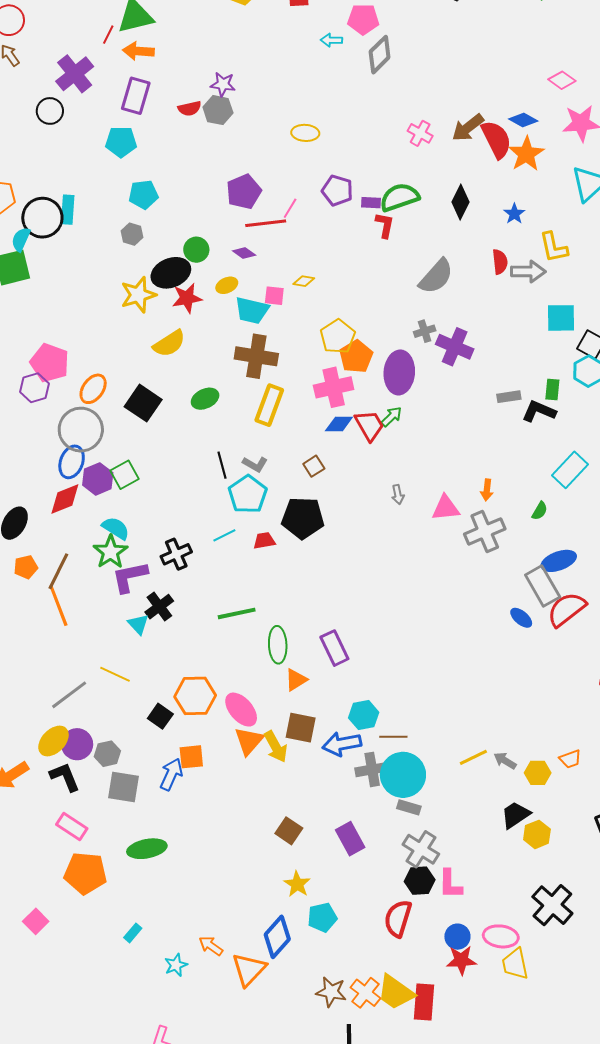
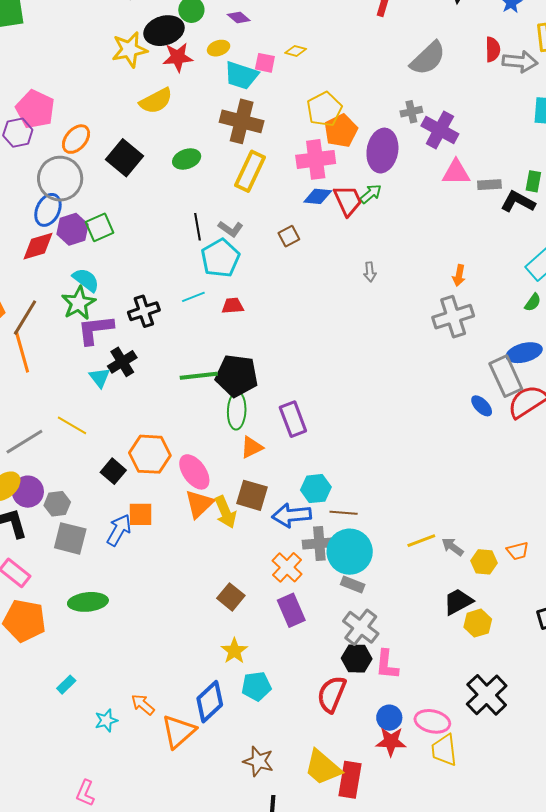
pink triangle: (446, 508) -> (456, 172), moved
green semicircle: (540, 511) -> (533, 302), moved
black pentagon: (303, 518) -> (237, 376), moved
orange cross: (366, 993) -> (287, 567), moved

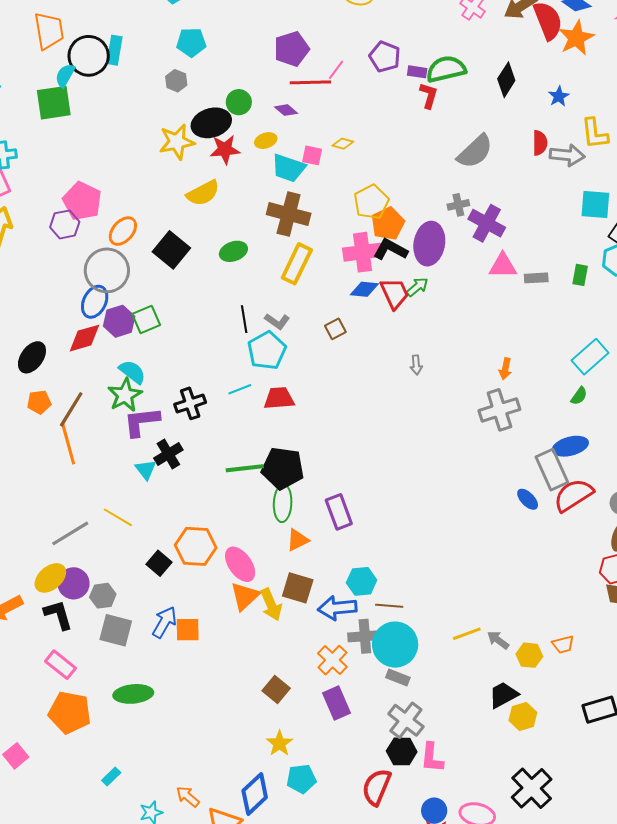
black L-shape: (518, 202) -> (390, 250), moved
red trapezoid: (233, 306) -> (279, 398), size x1.4
orange square: (141, 514) -> (188, 630), moved

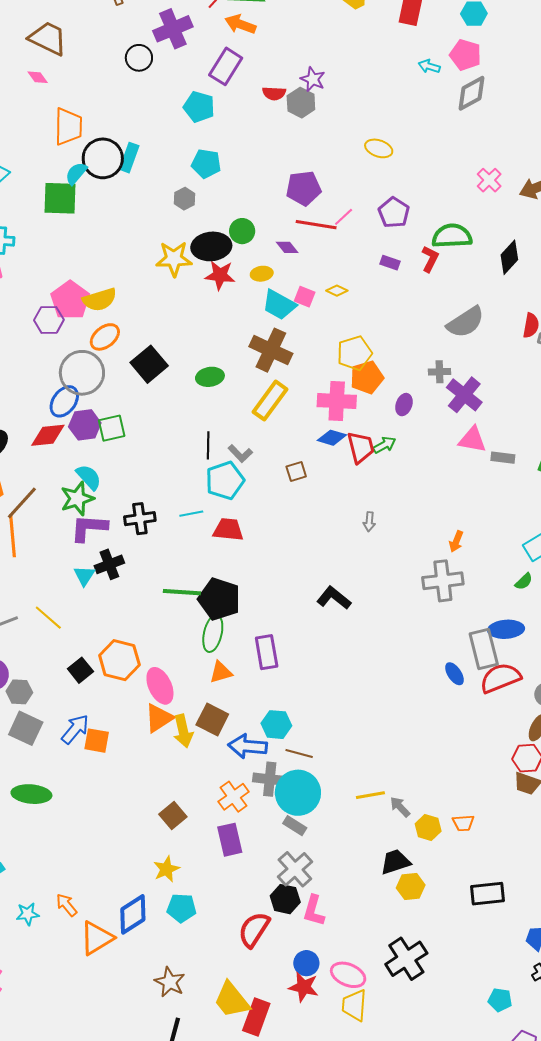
purple rectangle: (417, 72) -> (390, 263), moved
yellow semicircle: (203, 193) -> (100, 300), moved
purple ellipse: (429, 244) -> (404, 405), size x0.5
black L-shape: (390, 250) -> (334, 598), moved

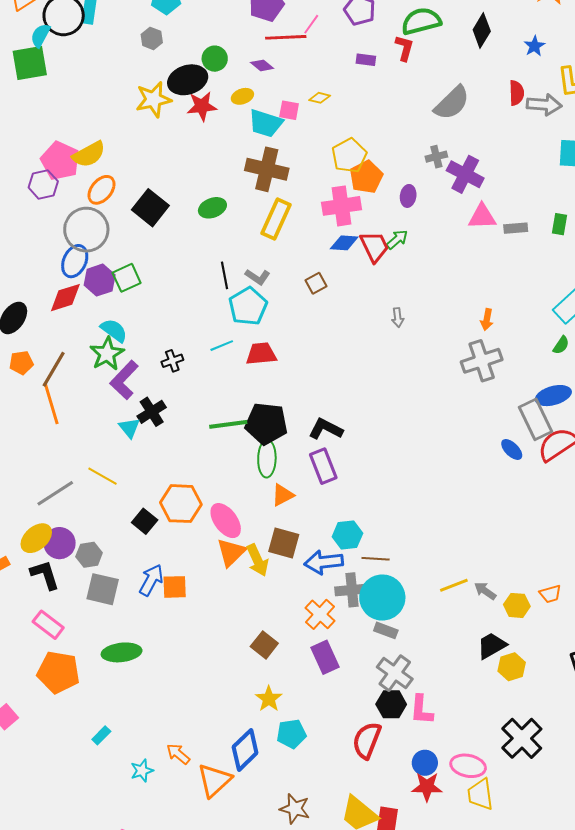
black cross: (140, 519) -> (172, 361), size x0.7
purple L-shape: (89, 528) -> (124, 380), turned -39
black L-shape: (334, 598) -> (326, 429), moved

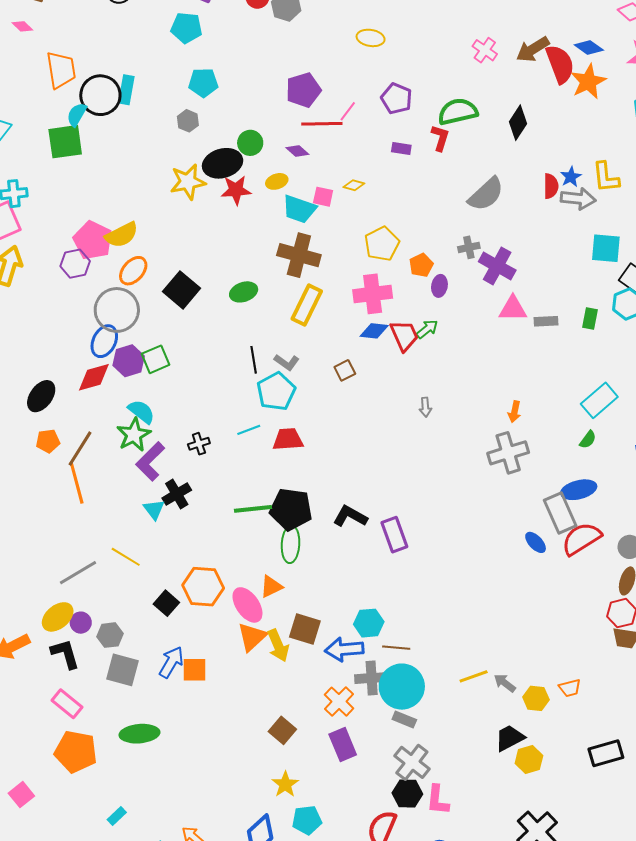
blue star: (534, 46) -> (571, 177), moved
orange pentagon: (366, 177) -> (421, 265), moved, size x0.7
purple rectangle: (323, 466) -> (394, 535), moved
orange triangle: (283, 495) -> (271, 587), moved
purple circle: (60, 543) -> (81, 623), size x0.7

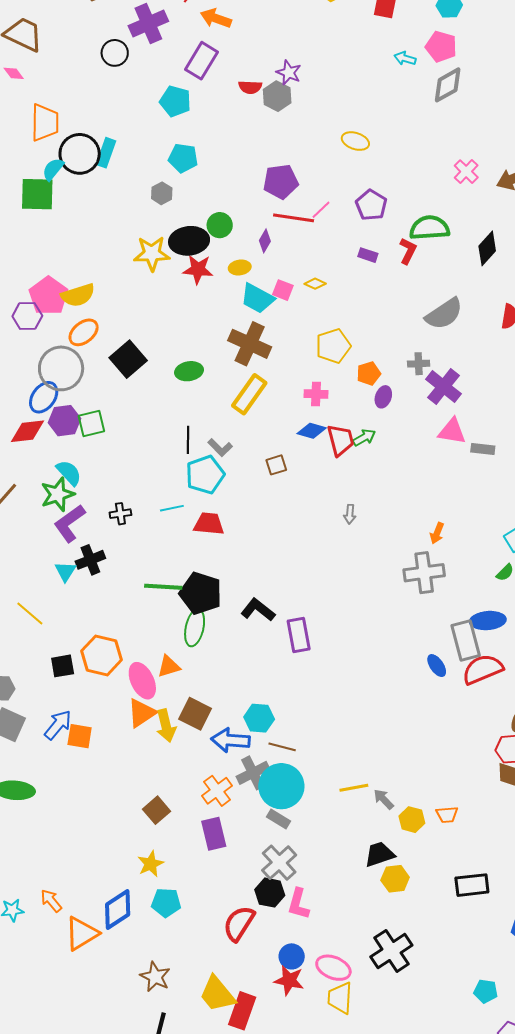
purple diamond: (297, 151) -> (265, 241), turned 70
pink cross: (373, 294) -> (316, 394), size x0.6
black square: (166, 603) -> (63, 666), turned 30
gray cross: (372, 678) -> (253, 773), turned -32

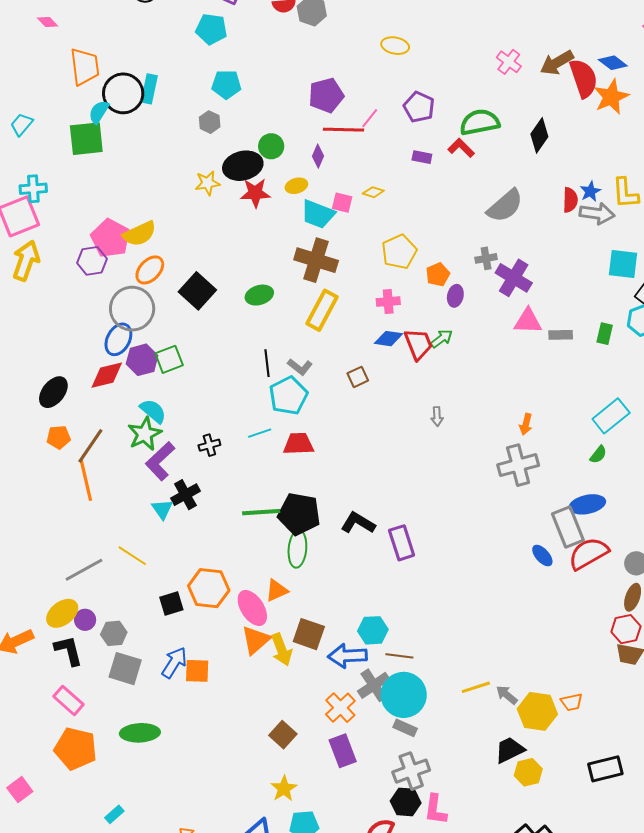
red L-shape: (408, 251) -> (461, 148), turned -64
yellow star: (152, 254) -> (207, 183), size x0.7
yellow hexagon: (412, 820) -> (537, 711), size x1.5
gray cross: (279, 863) -> (411, 771), turned 30

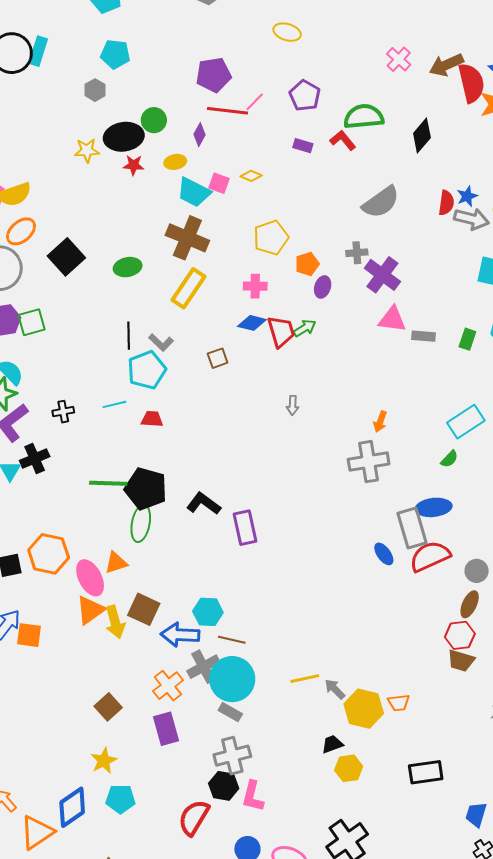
red star: (255, 193) -> (134, 165), size x0.7
red trapezoid: (298, 444) -> (152, 419), size x0.7
black trapezoid: (510, 750) -> (332, 744), size x0.7

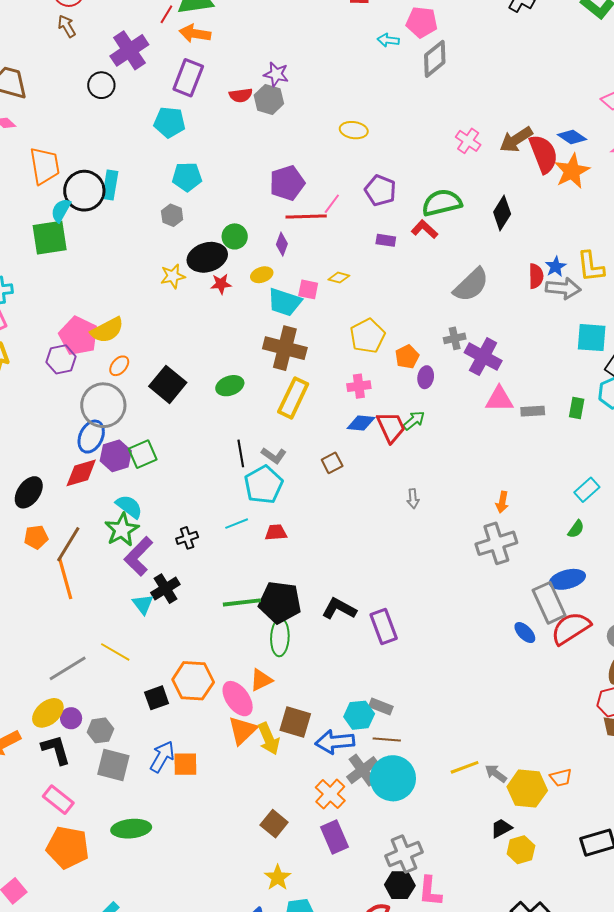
orange ellipse: (21, 231) -> (119, 366), size x0.7
cyan rectangle: (466, 422) -> (587, 490), size x0.7
gray rectangle: (230, 712) -> (381, 707), moved

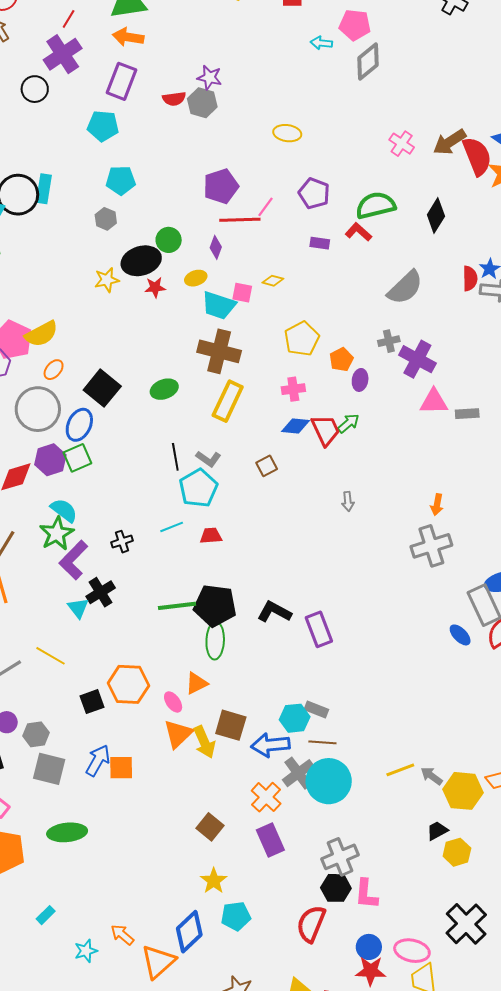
red line: (166, 14) -> (69, 19), moved
blue ellipse: (91, 437) -> (79, 425), moved
pink ellipse: (238, 699) -> (173, 702), size x0.6

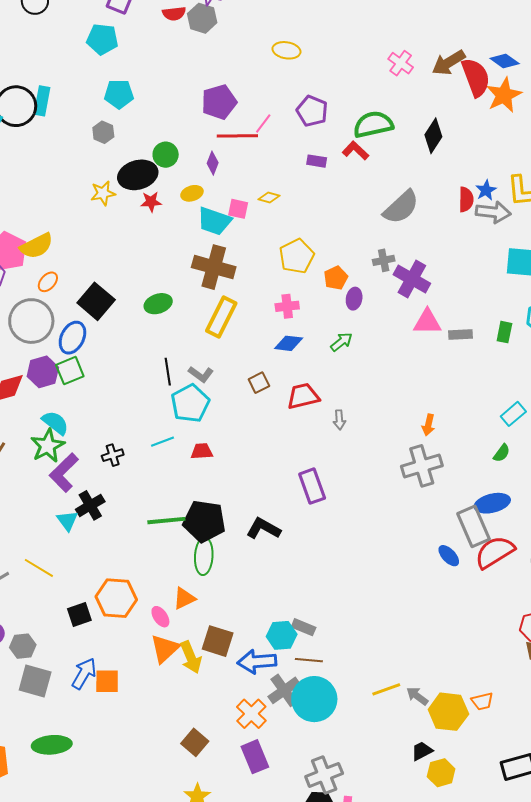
red trapezoid: (326, 430) -> (303, 396), moved, turned -80
purple rectangle: (319, 629) -> (312, 486), moved

